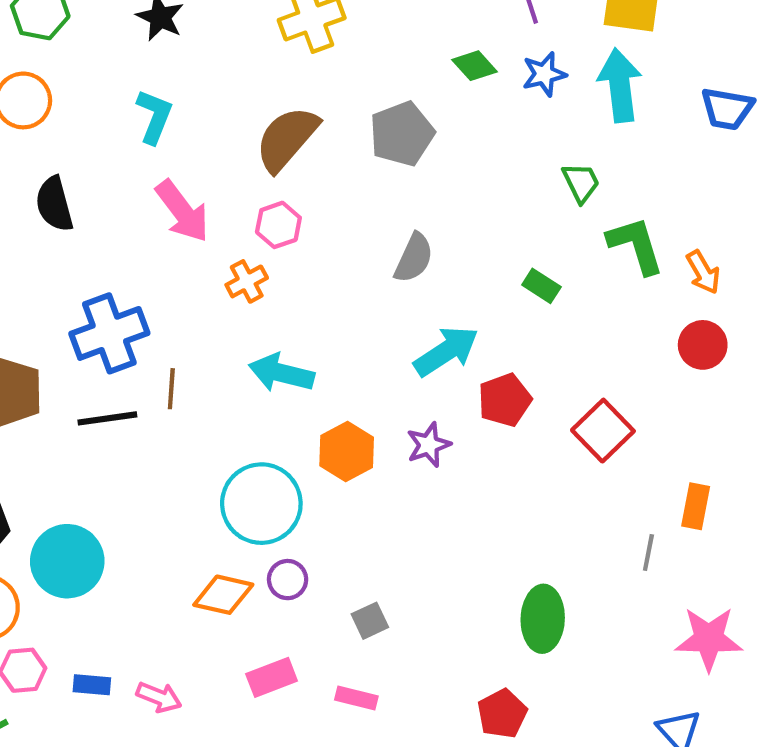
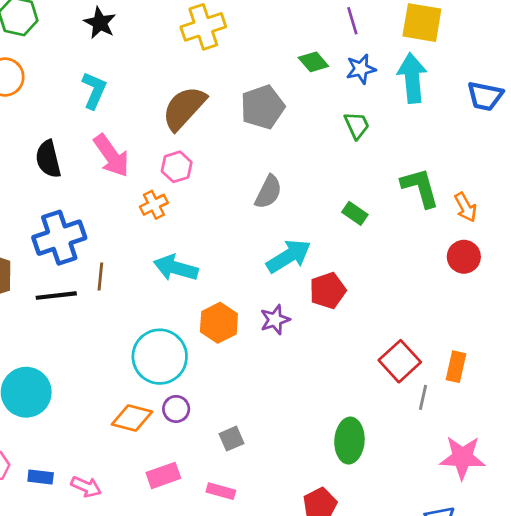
green trapezoid: (581, 183) -> (357, 125), moved
black semicircle: (54, 204) -> (48, 159), moved
red square: (603, 431) -> (400, 361), moved

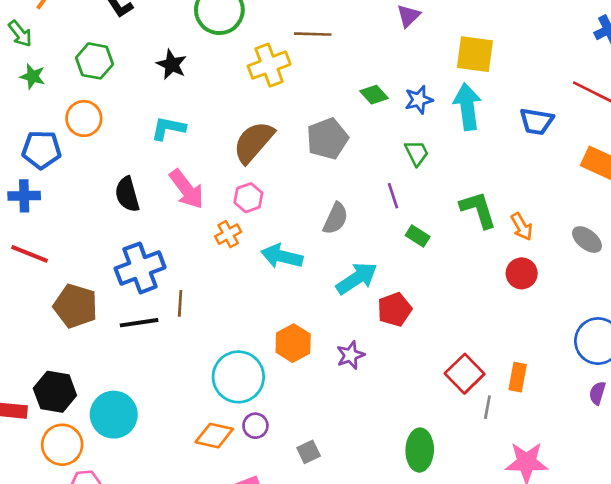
purple line: (352, 21) -> (393, 196), moved
cyan L-shape: (94, 90) -> (168, 128), turned -100
cyan arrow: (176, 268) -> (282, 256), moved
purple star: (275, 320) -> (350, 355), moved

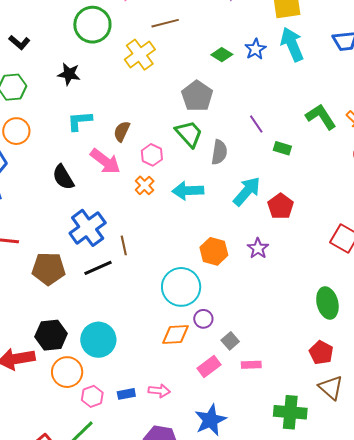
brown semicircle: (253, 142) -> (122, 131), moved, size x0.6
green trapezoid: (417, 153) -> (189, 134), moved, size x1.4
gray square: (309, 452) -> (230, 341), moved

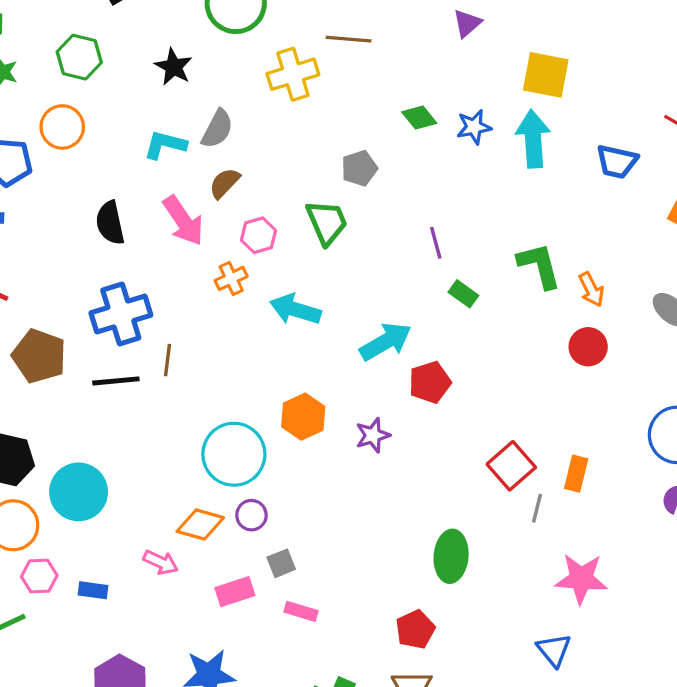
gray pentagon: (197, 96) -> (359, 168), size x0.7
gray semicircle: (219, 152) -> (217, 129), moved
pink arrow: (159, 391) -> (161, 562), moved

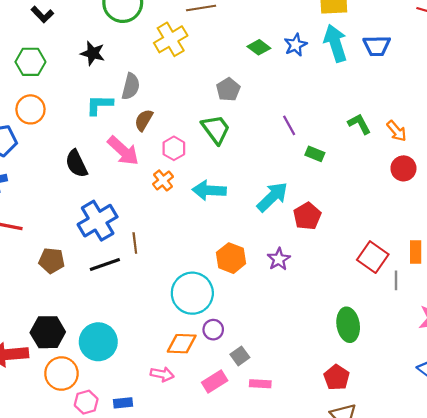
blue trapezoid: (617, 162) -> (377, 46), moved
green L-shape: (539, 266) -> (359, 124), size x0.7
brown pentagon: (39, 356) -> (52, 261), size x0.7

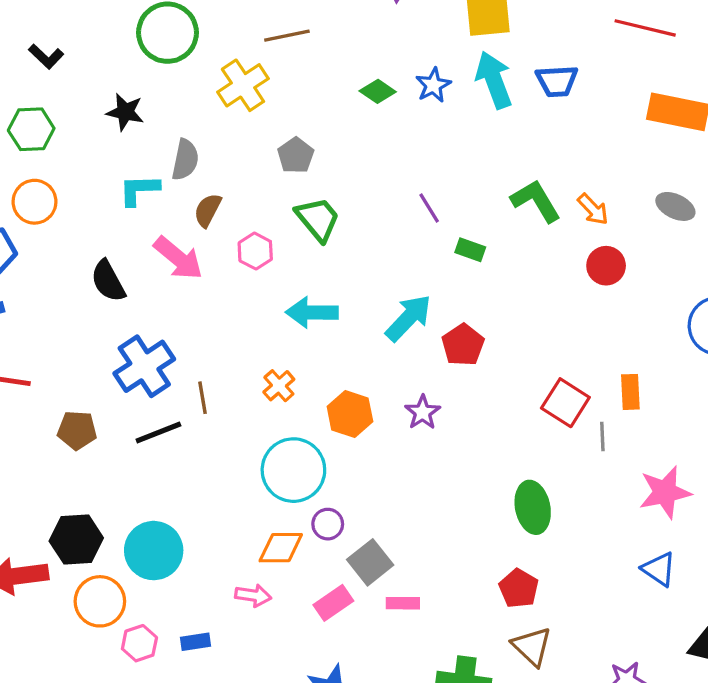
gray pentagon: (228, 89) -> (296, 155), moved
green L-shape: (359, 124) -> (536, 201), size x1.4
orange cross: (163, 180) -> (279, 386), moved
gray square: (240, 356) -> (370, 562), size x1.5

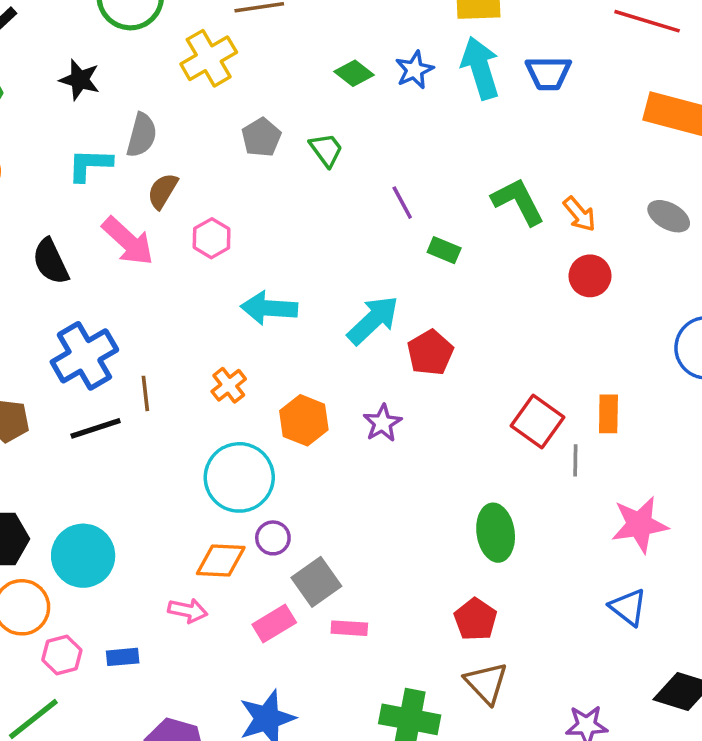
green trapezoid: (318, 219) -> (326, 150), moved, size x0.7

